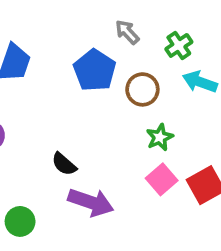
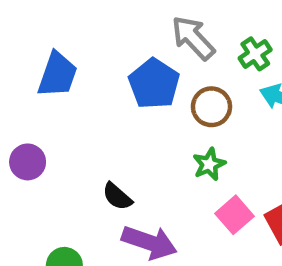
gray arrow: (127, 32) -> (193, 38), size x1.5
green star: (160, 137) -> (209, 164), moved

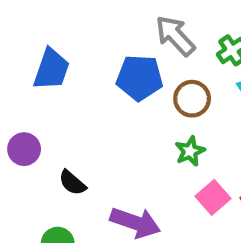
blue pentagon: (154, 84) -> (140, 78), turned -30
black semicircle: (117, 196) -> (72, 183), moved

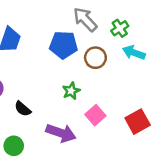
green star: (190, 151) -> (71, 91), moved
pink square: (213, 197) -> (95, 115), moved

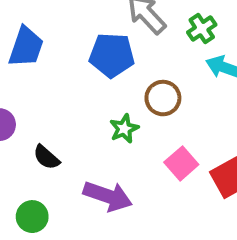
brown circle: (95, 58) -> (163, 98), moved
pink square: (95, 115) -> (181, 163), moved

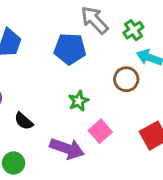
brown circle: (163, 98) -> (126, 79), moved
pink square: (181, 163) -> (100, 131), moved

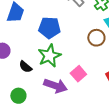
blue pentagon: (70, 49) -> (49, 28), moved
green star: (79, 101) -> (49, 56), moved, size x1.6

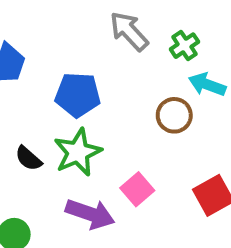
black semicircle: (25, 67) -> (28, 158), moved

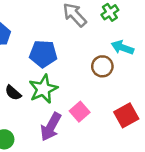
green cross: (184, 46) -> (110, 12), moved
purple arrow: (90, 214) -> (51, 127), turned 100

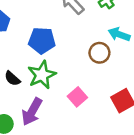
purple arrow: (51, 127) -> (32, 112), moved

